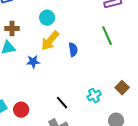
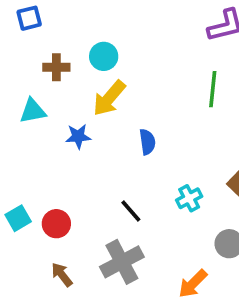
brown cross: (12, 29) -> (56, 67), moved
green line: (107, 36) -> (213, 89), turned 30
blue semicircle: (73, 50) -> (147, 142), moved

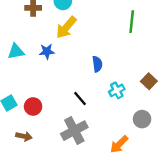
cyan triangle: (33, 111) -> (16, 51), moved
blue semicircle: (147, 142) -> (97, 64), moved
brown arrow: (62, 275) -> (24, 136), moved, turned 140

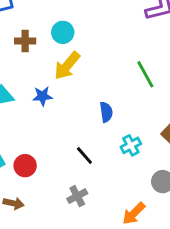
green line: (132, 22) -> (145, 74), moved, turned -35
gray cross: (74, 131) -> (77, 196), size x0.6

